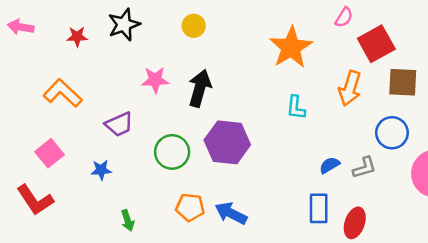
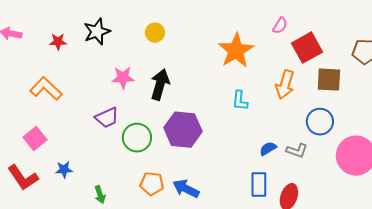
purple trapezoid: (119, 124) -> (107, 118), moved
gray L-shape: (364, 168) -> (297, 151), turned 35
blue star: (101, 170) -> (64, 170), moved

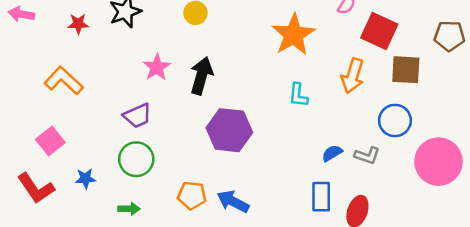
red square: (307, 48) -> (379, 31), turned -36
pink star: (123, 78) -> (157, 67), turned -30
green circle: (137, 138) -> (136, 159), moved
green arrow: (100, 195) -> (129, 209), turned -72

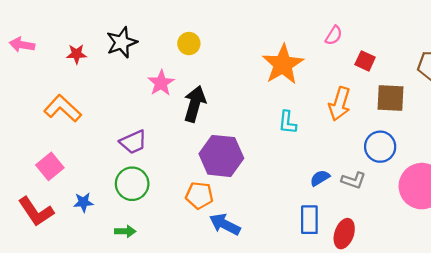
red square: (379, 31) -> (365, 61), size x0.6
pink star: (157, 67) -> (161, 83), moved
orange pentagon: (192, 195) -> (199, 195), moved

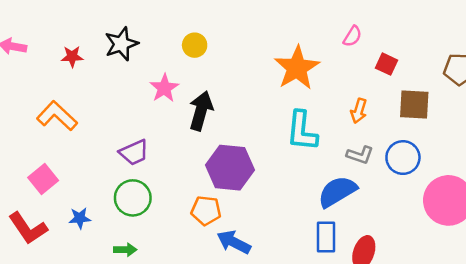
orange arrow: (340, 104) -> (359, 111), size x0.7
cyan L-shape: (287, 122) -> (302, 131), size x1.6
blue semicircle: (320, 178) -> (337, 192), size x1.8
gray L-shape: (353, 180) -> (360, 155), moved

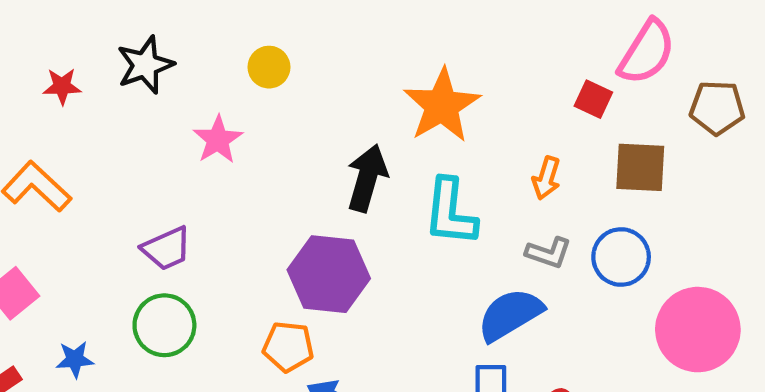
pink semicircle: (352, 36) -> (647, 52), moved, size x1.8
black arrow: (201, 111) -> (367, 178), moved

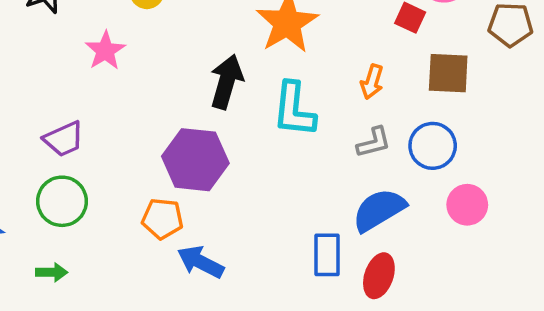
gray L-shape: (549, 253) -> (374, 142), turned -33
blue semicircle: (510, 315) -> (379, 210), moved
pink circle: (698, 330) -> (467, 205), moved, size x0.6

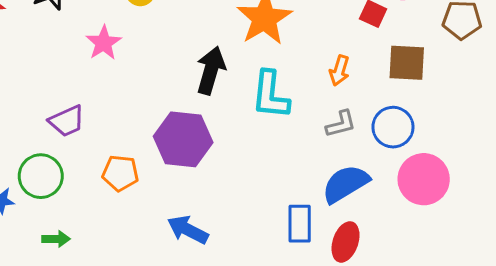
green circle: (62, 201) -> (41, 176), moved
pink circle: (467, 205) -> (424, 179), size x1.4
orange pentagon: (162, 219) -> (120, 173), moved

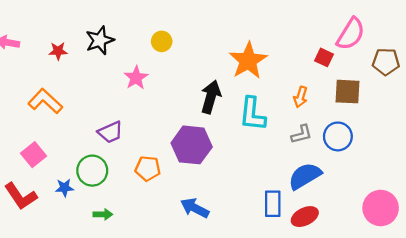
pink circle: (424, 179) -> (381, 208), moved
red ellipse: (346, 242) -> (305, 217), turned 45

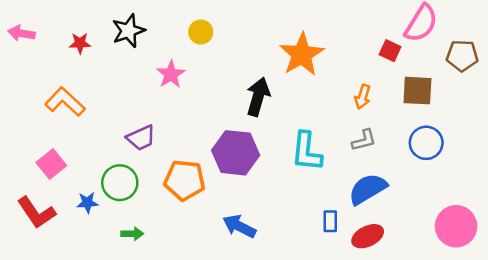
cyan L-shape: (252, 114) -> (307, 152), moved
blue circle: (338, 136) -> (426, 143), moved
orange pentagon: (148, 168) -> (185, 180), size x1.4
blue rectangle: (273, 204) -> (330, 221), size x0.7

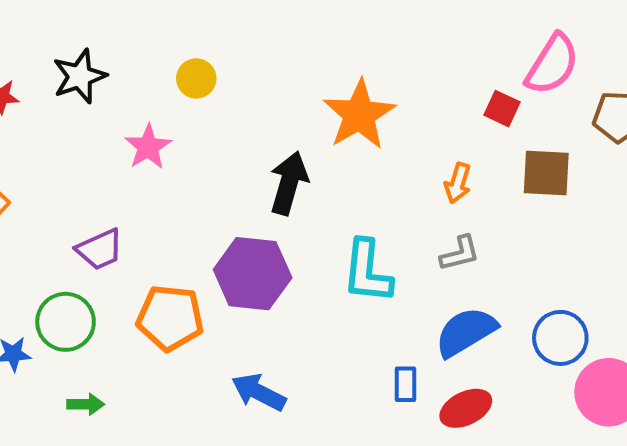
blue circle: (426, 143) -> (560, 338), moved

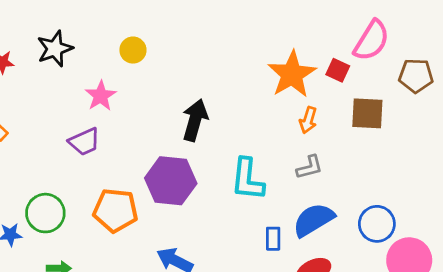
orange star: (359, 115) -> (292, 74), moved
purple trapezoid: (100, 249) -> (84, 142), moved
blue rectangle: (405, 384) -> (273, 239), moved

